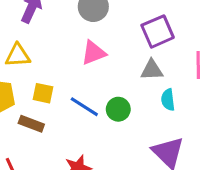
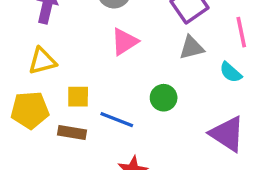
cyan semicircle: (168, 100) -> (231, 72), moved, turned -30
blue line: (84, 107) -> (117, 120), moved

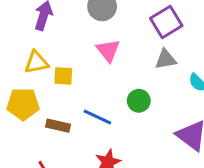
pink triangle: (124, 42) -> (108, 50), turned -40
yellow square: (78, 97) -> (63, 76), moved

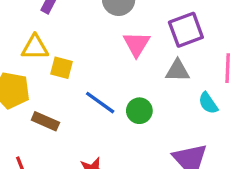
pink triangle: (108, 50) -> (137, 44), moved
blue line: (97, 117) -> (100, 103), moved

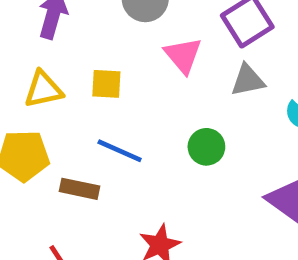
yellow square: (61, 68) -> (106, 84), moved
blue line: (100, 103) -> (120, 151), moved

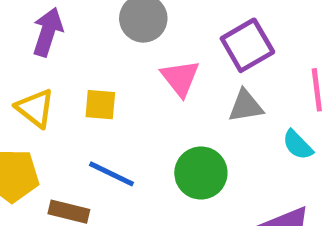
yellow triangle: (43, 89) -> (35, 108), turned 48
green circle: (206, 147) -> (201, 173), size x1.4

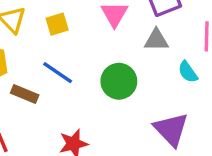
yellow square: (100, 105) -> (57, 24), turned -30

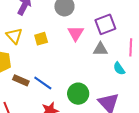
blue line: (58, 73) -> (43, 83), moved
green circle: (119, 81) -> (78, 94), moved

